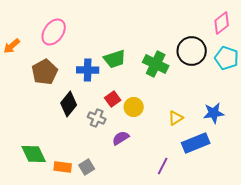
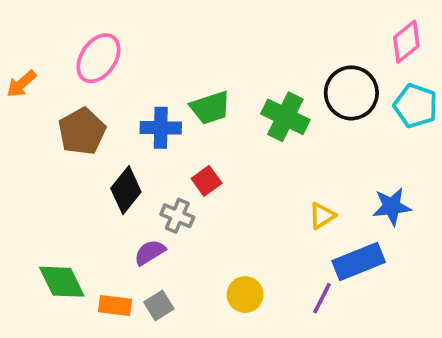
yellow circle: (134, 107) -> (245, 295), moved
purple semicircle: (121, 138) -> (150, 252), moved
purple line: (163, 166) -> (322, 298), moved

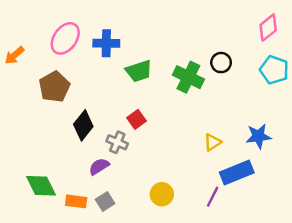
black circle: (351, 93) -> (221, 63), moved, size x0.6
blue cross: (161, 128) -> (106, 43), moved

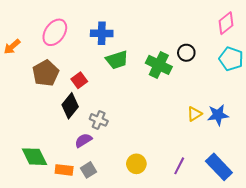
blue cross: (106, 43) -> (102, 33), moved
red square: (136, 119) -> (79, 80), moved
yellow triangle: (213, 142) -> (194, 114), moved
blue rectangle: (237, 172) -> (219, 167), moved, turned 68

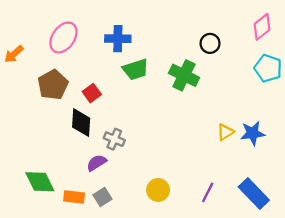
black circle: (186, 53) -> (210, 43), moved
black diamond: (70, 106) -> (81, 123), turned -35

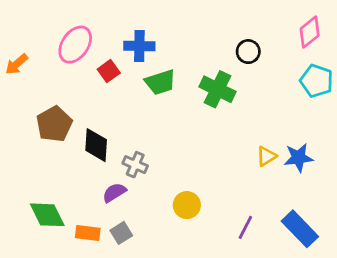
brown pentagon: (53, 85) -> (54, 124), moved
red square: (92, 93) -> (109, 71), moved
yellow circle: (158, 190) -> (187, 205), moved

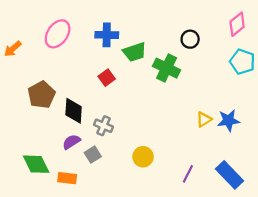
red square: (109, 71) -> (107, 78), moved
green trapezoid: (160, 82) -> (134, 52), moved
purple semicircle: (114, 192) -> (71, 142), moved
gray square: (121, 233) -> (93, 155), moved

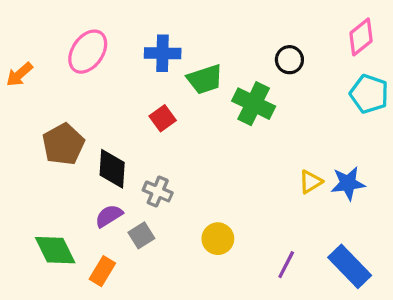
orange rectangle: (67, 178) -> (102, 271), turned -66

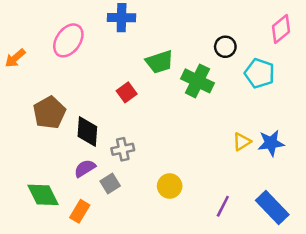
blue cross: (163, 53) -> (122, 18), moved
cyan pentagon: (369, 94) -> (260, 73), moved
gray cross: (158, 191) -> (123, 149), turned -35

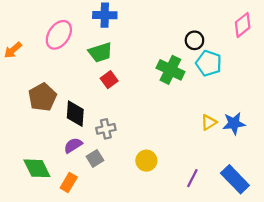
green trapezoid: (159, 62) -> (100, 52), moved
cyan pentagon: (260, 73) -> (209, 63), moved

